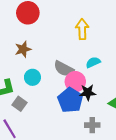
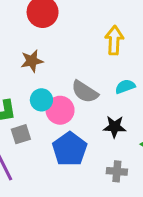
pink circle: (75, 82) -> (60, 110), moved
blue pentagon: (70, 100) -> (70, 149), moved
gray square: (19, 104) -> (21, 134), turned 32

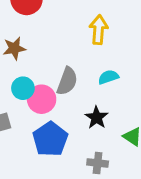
gray semicircle: (85, 92) -> (67, 81), turned -104
black star: (115, 127) -> (96, 118), turned 30

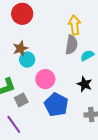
gray semicircle: (67, 81) -> (71, 45), moved
cyan circle: (23, 88) -> (27, 60), moved

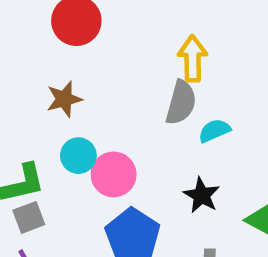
cyan circle: (27, 60) -> (78, 156), moved
gray square: (21, 100) -> (29, 217), moved

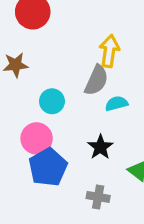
cyan circle: (78, 156) -> (52, 101), moved
pink circle: (114, 174) -> (37, 138), moved

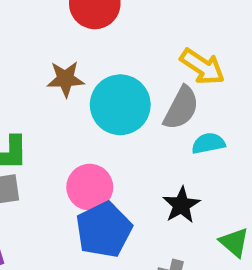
yellow arrow: (109, 51) -> (202, 67), turned 112
cyan circle: (52, 101) -> (120, 105), moved, size x1.6

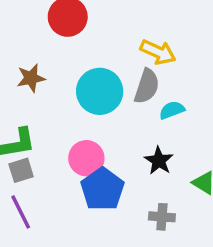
brown star: (65, 79) -> (31, 78), moved

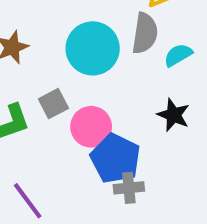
gray square: (21, 170) -> (53, 104), moved
gray cross: (162, 217) -> (129, 188), moved

